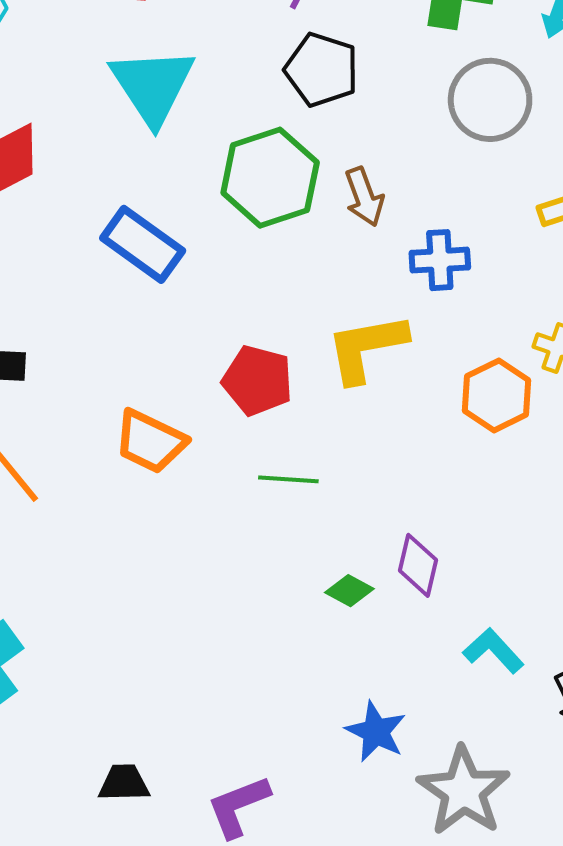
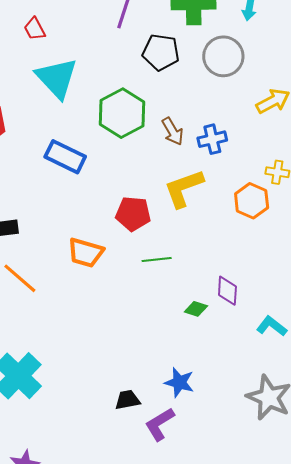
black pentagon: (322, 70) -> (161, 52), moved
brown arrow: (364, 197) -> (173, 131), moved
blue star: (376, 732) -> (179, 382), moved
black trapezoid: (124, 783) -> (127, 400), moved

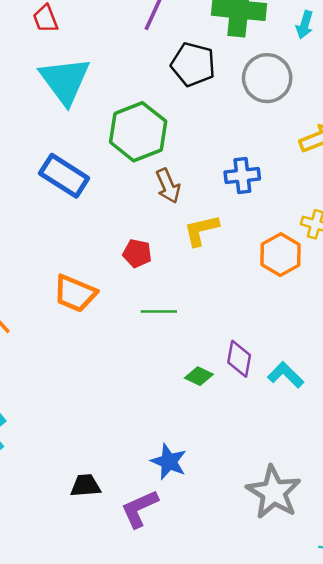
brown arrow: (173, 131) -> (168, 186), moved
yellow L-shape: (184, 188) -> (201, 230), size x0.7
red pentagon: (133, 214) -> (137, 253), size x0.7
cyan L-shape: (272, 326) -> (286, 375), moved
black trapezoid: (127, 400) -> (85, 486), moved

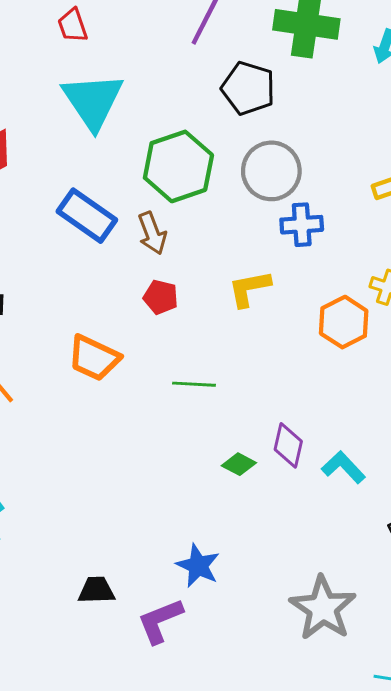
gray circle: (267, 78) -> (271, 171), moved
brown arrow: (168, 186) -> (152, 233), moved
red pentagon: (137, 253) -> (161, 297), moved

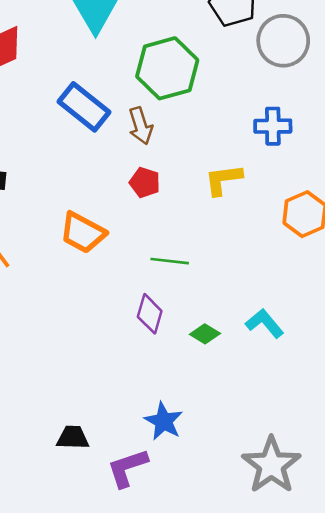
gray circle: (271, 171) -> (283, 41), moved
purple diamond: (288, 445) -> (150, 314), moved
cyan L-shape: (343, 467) -> (265, 323), moved

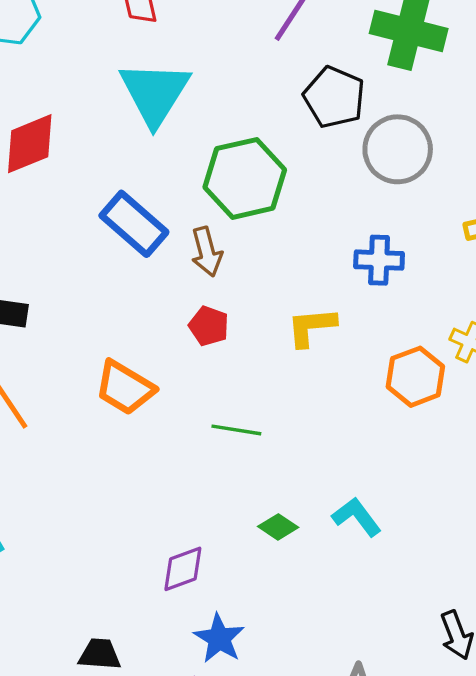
purple diamond: (150, 314) -> (183, 569), moved, turned 51

